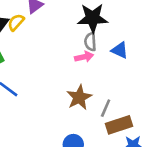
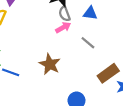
brown star: (79, 97) -> (50, 64), moved
gray line: (106, 108) -> (88, 43), moved, turned -56

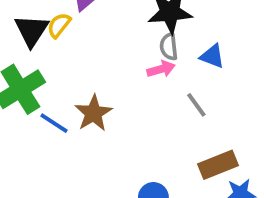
brown star: (50, 64) -> (93, 113), moved

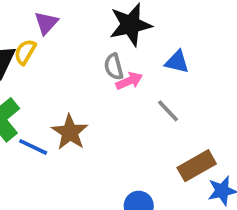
gray semicircle: (169, 47) -> (114, 67), moved

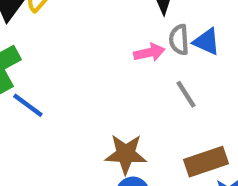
gray semicircle: (114, 67) -> (179, 40), moved
brown star: (70, 132) -> (126, 154), moved, turned 30

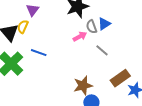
blue triangle: (207, 42) -> (104, 24), turned -40
blue line: (28, 105) -> (39, 53), moved

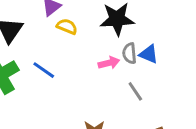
blue triangle: (104, 24) -> (149, 54), turned 40
yellow semicircle: (23, 27) -> (67, 26), moved, turned 72

